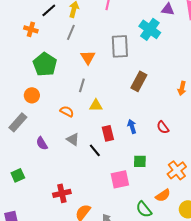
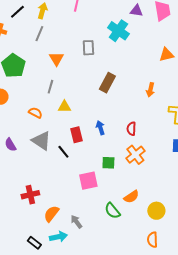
gray rectangle: (120, 46) -> (88, 48), size x0.7
red semicircle: (163, 127) -> (131, 129), turned 40
gray triangle: (73, 139) -> (41, 141), size x1.5
orange cross: (177, 170) -> (135, 155), moved

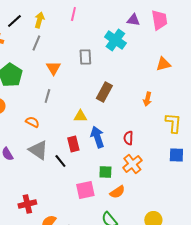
yellow triangle: (64, 107) -> (80, 116), moved
blue arrow: (100, 128) -> (97, 137), size x1.5
orange semicircle: (131, 197) -> (117, 192), moved

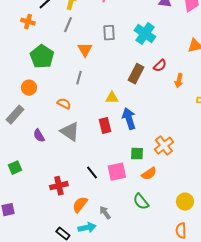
cyan cross: (115, 40) -> (145, 34), moved
gray rectangle: (85, 57) -> (109, 33), moved
red semicircle: (128, 138) -> (160, 66), moved, turned -136
black line: (60, 161) -> (92, 173), moved

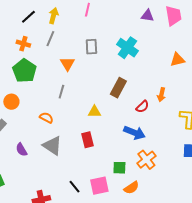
orange cross: (28, 22) -> (23, 44), moved
red semicircle: (160, 66) -> (142, 107), moved
blue arrow: (129, 119) -> (134, 133), moved, turned 130

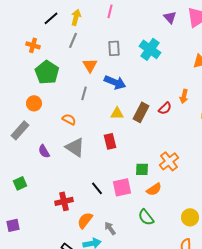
purple triangle: (147, 16) -> (170, 17), turned 40
orange cross: (23, 44) -> (33, 45), moved
brown rectangle: (118, 88) -> (141, 112), moved
blue arrow: (134, 133) -> (115, 82), moved

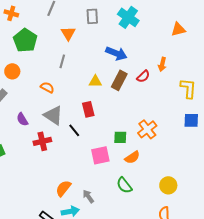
blue arrow: (115, 82) -> (116, 53), moved
black line: (97, 188) -> (74, 130), moved
red cross: (64, 201) -> (42, 141), moved

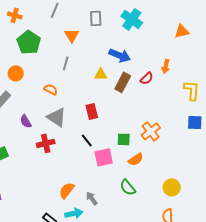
yellow triangle: (95, 81) -> (101, 74), moved
black line: (74, 130) -> (87, 140), moved

